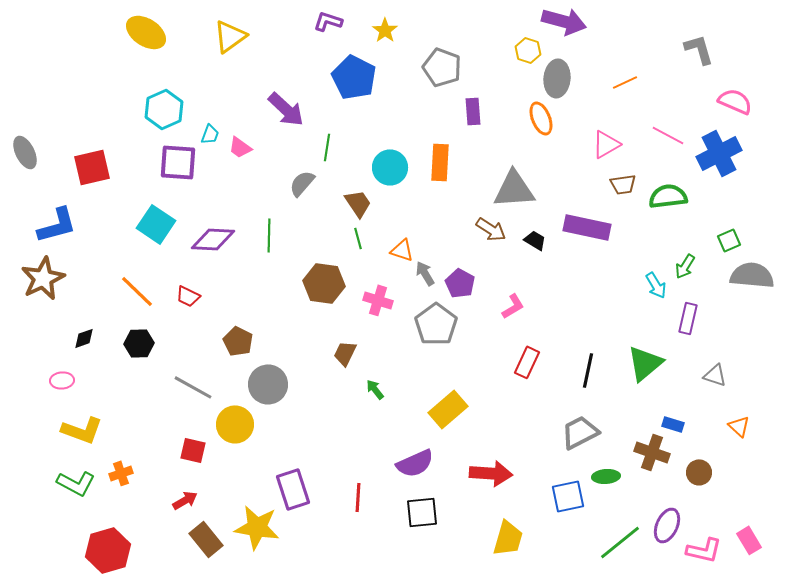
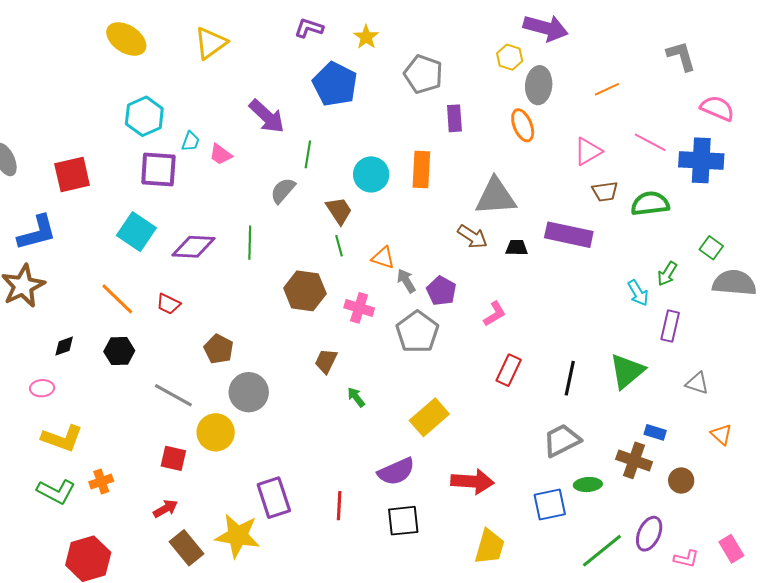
blue cross: (719, 153) -> (701, 160), turned 30
black trapezoid: (535, 240) -> (517, 248), turned -30
green square: (729, 240) -> (711, 248), turned -30
pink L-shape: (704, 550) -> (686, 559), size x0.7

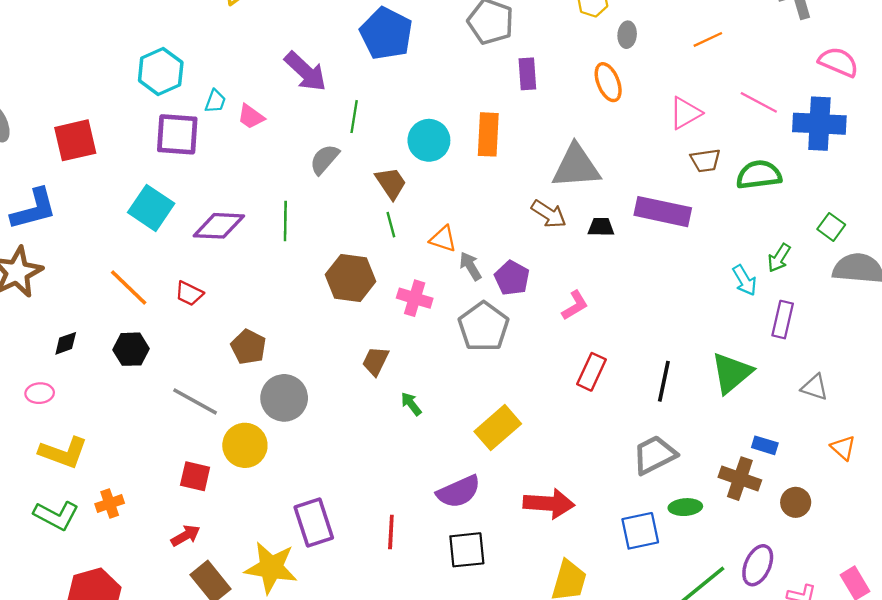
gray ellipse: (539, 85) -> (627, 35), size x0.6

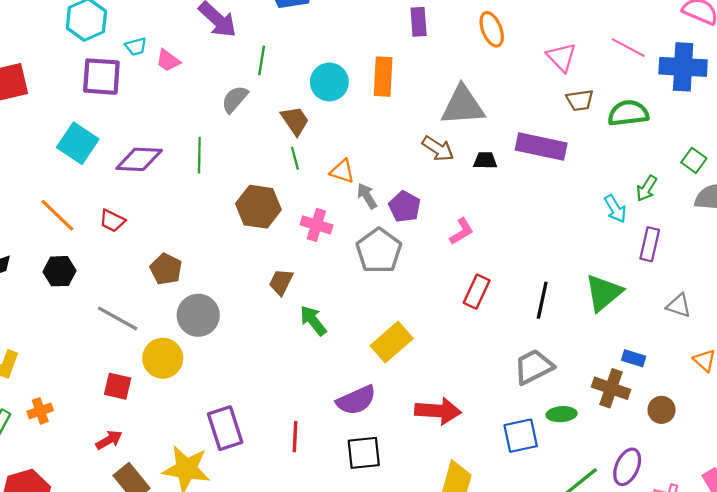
cyan trapezoid: (215, 101) -> (136, 46), turned 55
pink triangle: (685, 113) -> (562, 57), turned -44
green arrow: (411, 404) -> (313, 321), size x1.4

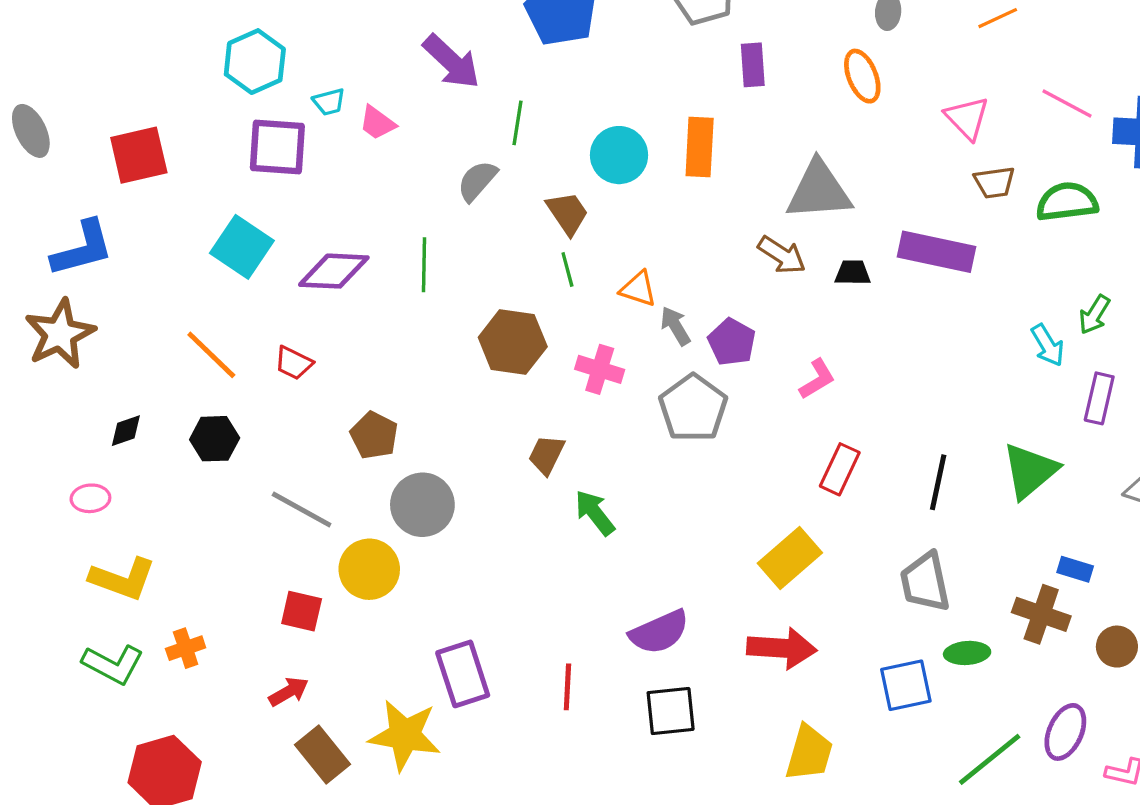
yellow rectangle: (392, 342) -> (790, 558), moved
gray trapezoid: (534, 367) -> (925, 582), turned -75

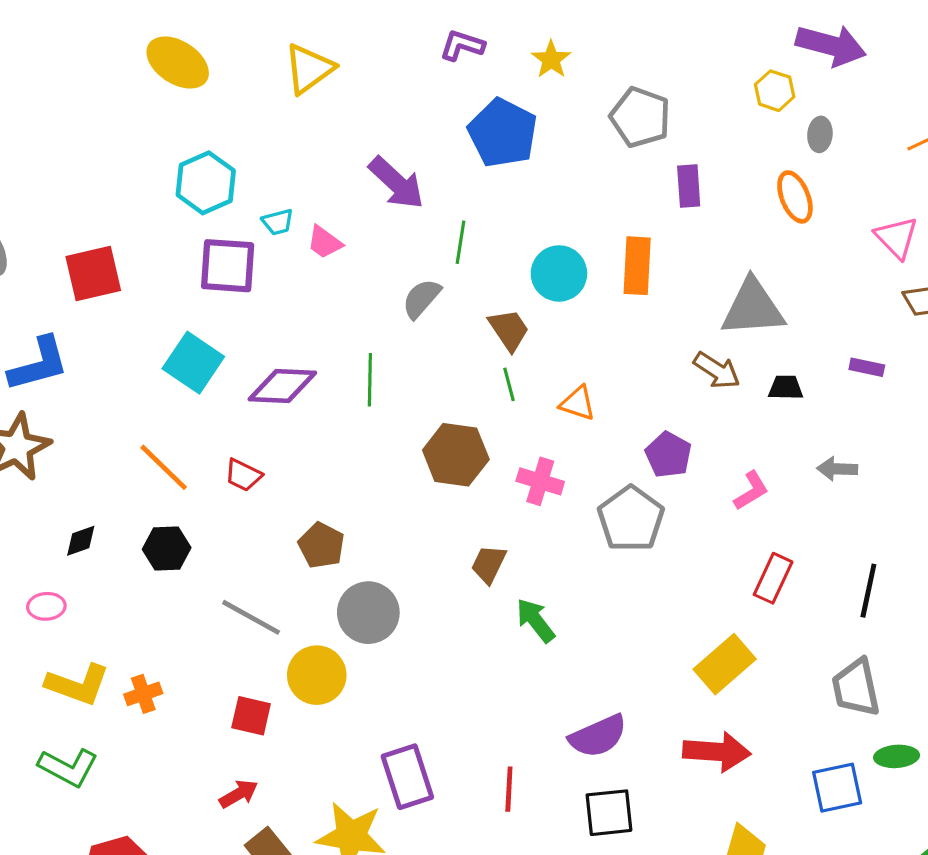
purple rectangle: (936, 252) -> (867, 367), size x0.5
gray arrow: (675, 326) -> (837, 469), moved, turned -57
orange cross: (186, 648) -> (143, 694), moved

